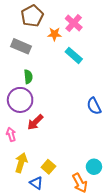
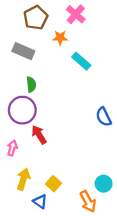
pink cross: (74, 23) -> (76, 14), moved
red arrow: (35, 122) -> (39, 135), turned 102
pink arrow: (11, 134) -> (12, 148), turned 32

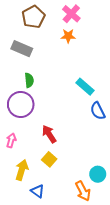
orange star: (60, 38) -> (68, 36), moved
cyan rectangle: (81, 61) -> (85, 87), moved
red arrow: (39, 135) -> (49, 134), moved
yellow square: (53, 184) -> (49, 159), moved

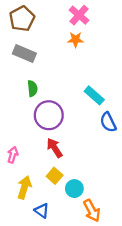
brown pentagon: (33, 17) -> (22, 19), moved
purple circle: (21, 105) -> (49, 115), moved
cyan circle: (98, 174) -> (74, 189), moved

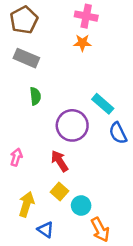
pink cross: (79, 15) -> (86, 16), turned -30
purple circle: (49, 115) -> (72, 125), moved
pink arrow: (13, 155) -> (16, 157), moved

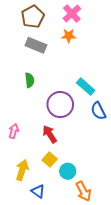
pink cross: (86, 16) -> (72, 13), turned 36
brown pentagon: (24, 20) -> (33, 17), moved
gray rectangle: (26, 58) -> (36, 45), moved

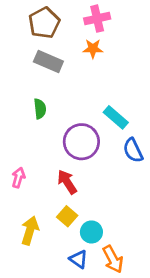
pink cross: (72, 13) -> (97, 19), turned 30
blue triangle: (38, 191) -> (79, 259), moved

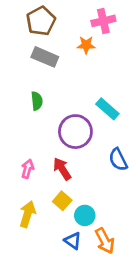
pink cross: (97, 19) -> (103, 21), moved
blue semicircle: (133, 150) -> (118, 160), moved
pink arrow: (18, 178) -> (28, 169), moved

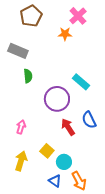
pink cross: (103, 21) -> (78, 16), turned -30
gray rectangle: (45, 57) -> (18, 51), moved
red arrow: (62, 169) -> (68, 127), moved

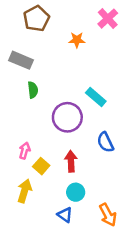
pink cross: (78, 16) -> (108, 19), moved
red arrow: (68, 127) -> (71, 161), moved, turned 30
yellow square: (47, 151) -> (41, 166), moved
orange arrow: (79, 181) -> (108, 215), moved

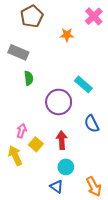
yellow arrow: (25, 191) -> (15, 156), moved, turned -42

